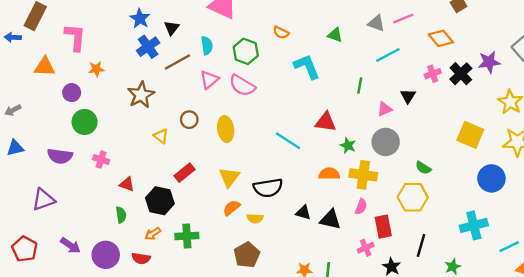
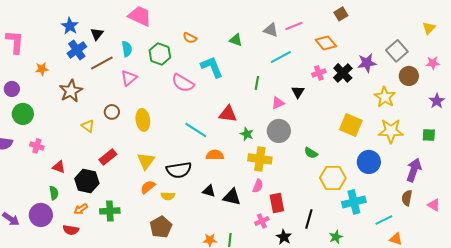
orange star: (96, 69) -> (42, 69), moved
pink semicircle: (242, 85) -> (183, 83), moved
orange semicircle: (329, 174) -> (215, 155), moved
yellow hexagon: (413, 197) -> (333, 178), moved
purple circle: (106, 255) -> (41, 215), moved

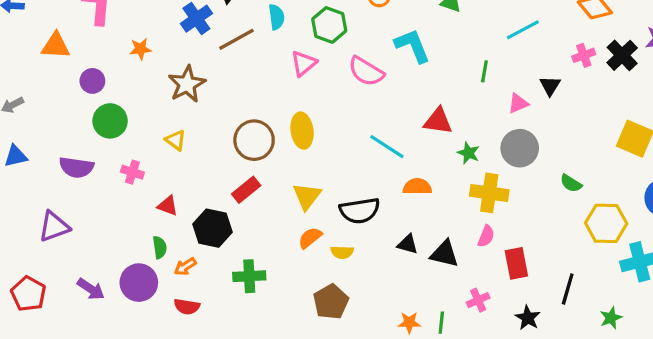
pink triangle: (129, 78) -> (304, 63), moved
brown circle: (112, 112) -> (254, 140), moved, size x1.6
yellow triangle: (88, 126) -> (176, 140), moved
orange arrow: (81, 209) -> (185, 267), moved
pink cross: (262, 221) -> (478, 300), moved

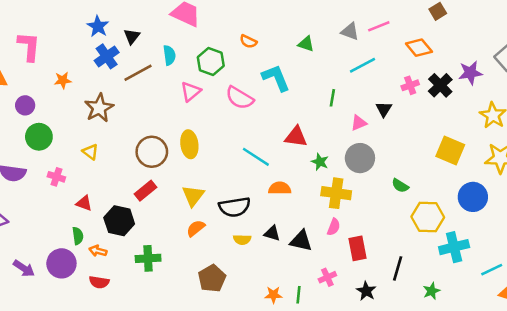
yellow semicircle: (342, 252) -> (242, 240), moved
orange arrow: (185, 267) -> (98, 251), turned 48

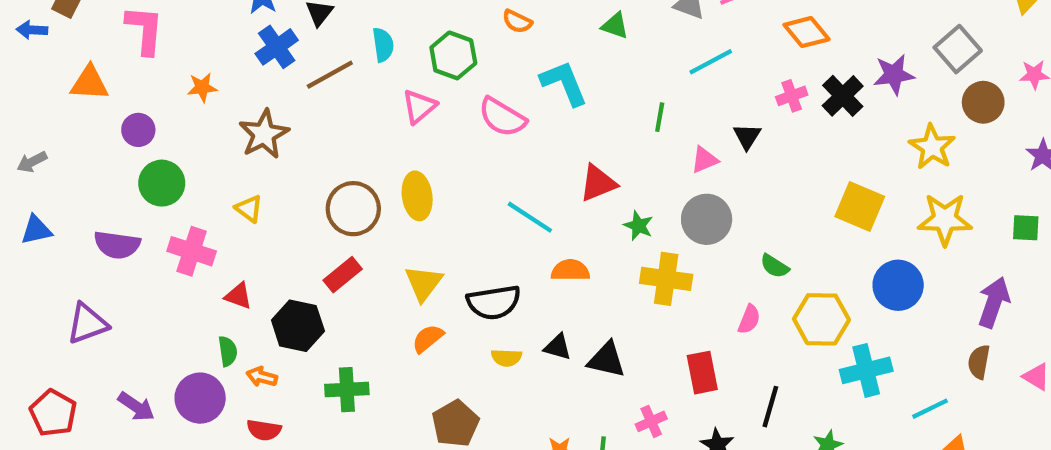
red triangle: (296, 137) -> (598, 183), turned -30
pink cross: (56, 177) -> (192, 251), size x1.5
pink semicircle: (334, 227) -> (749, 319), moved

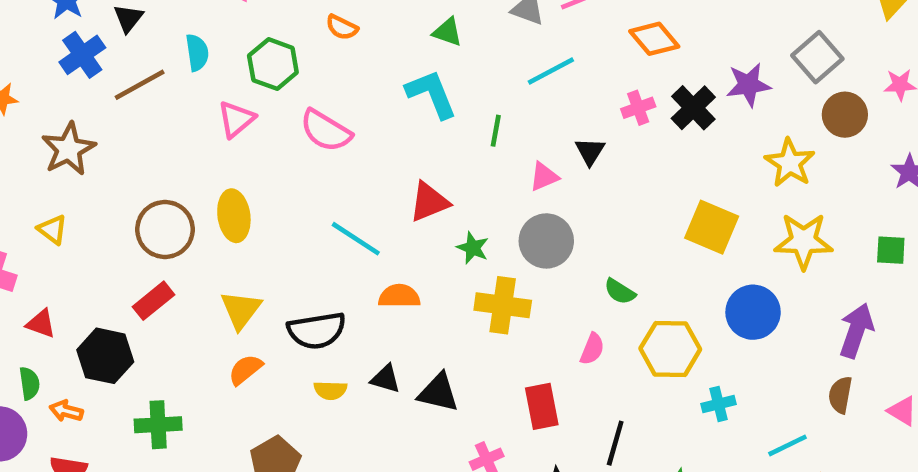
cyan L-shape: (564, 83) -> (431, 94), moved
cyan cross: (866, 370) -> (719, 404), size x0.6

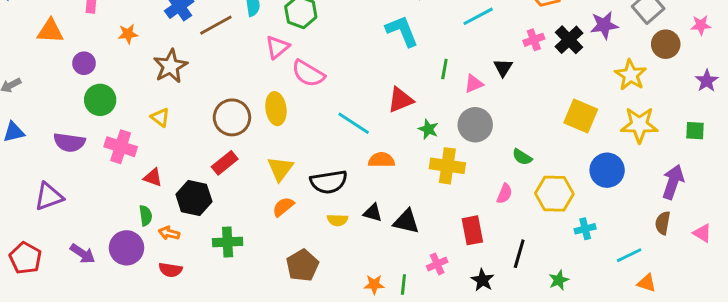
pink semicircle: (326, 131) -> (308, 73), moved
green line: (496, 131) -> (444, 69), moved

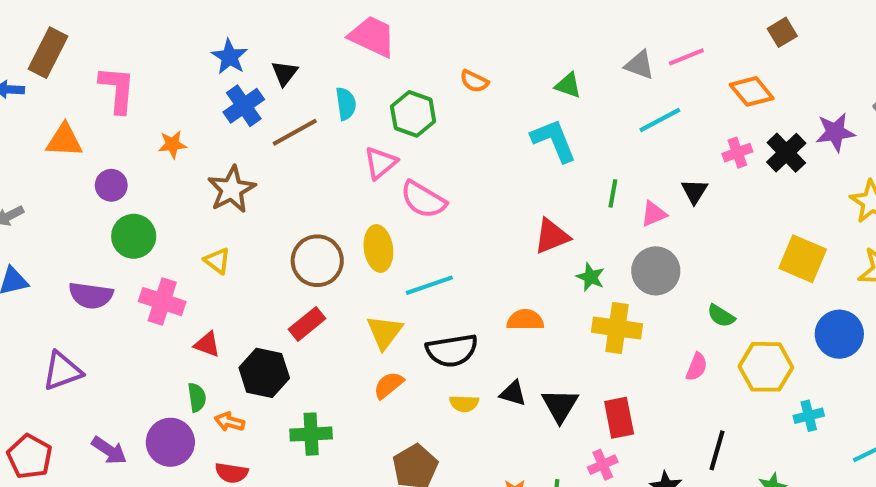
cyan line: (354, 123) -> (429, 285), moved, turned -52
black triangle: (406, 221) -> (560, 406), turned 48
red rectangle: (472, 230) -> (619, 418), moved

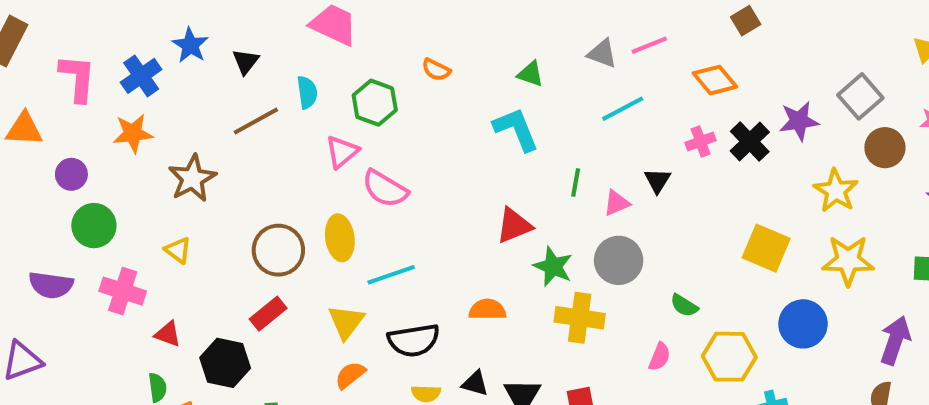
blue cross: (244, 106) -> (141, 76), moved
orange star: (172, 144) -> (133, 133), size x1.4
green star: (591, 277) -> (553, 267), size x1.4

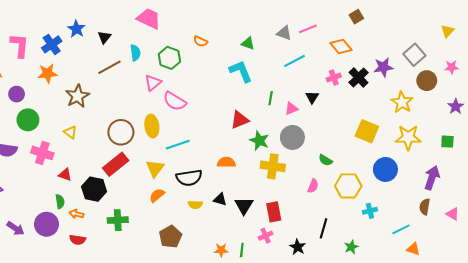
red rectangle: (268, 314) -> (116, 164), size x1.4

